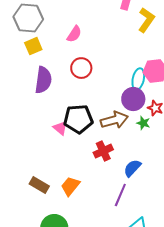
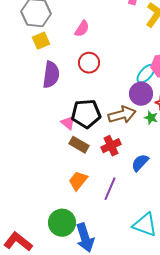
cyan ellipse: (138, 79) -> (146, 74), turned 30
brown rectangle: (39, 185) -> (79, 145), moved
purple line: (120, 195) -> (110, 189), moved

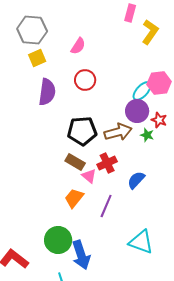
pink triangle: (68, 123) -> (89, 176), moved

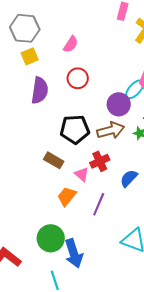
purple circle: (137, 111) -> (119, 104), moved
brown rectangle: (75, 162) -> (54, 160), moved

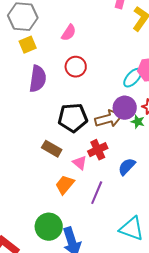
purple circle: (119, 104) -> (125, 108), moved

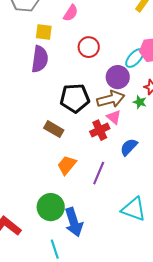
yellow square: (28, 45) -> (44, 32), moved, turned 30
red circle: (76, 67) -> (89, 47), moved
purple circle: (125, 108) -> (118, 77), moved
pink triangle: (80, 163) -> (114, 117), moved

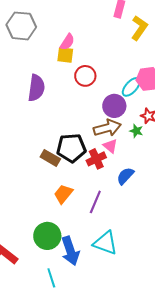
yellow square: (44, 32) -> (65, 55), moved
black pentagon: (75, 98) -> (71, 148), moved
cyan triangle: (134, 209) -> (105, 243), moved

